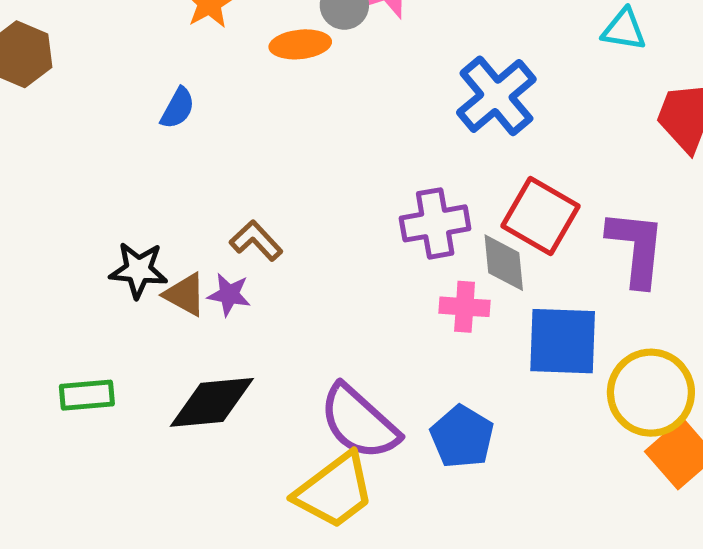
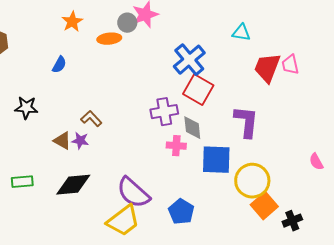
red square: (541, 216) -> (198, 90), moved
black star: (138, 270) -> (26, 108), moved
blue pentagon: (462, 437) -> (181, 212), moved

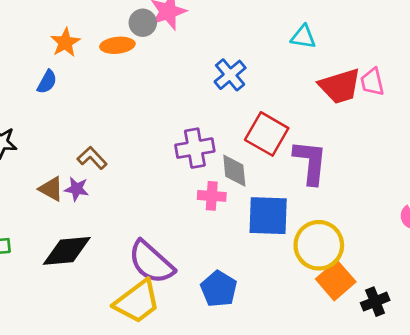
orange star: (72, 22) -> (65, 42), moved
blue cross: (189, 60) -> (230, 75), size x0.7
red trapezoid: (267, 68) -> (340, 86), turned -128
red square: (198, 90) -> (267, 134), moved

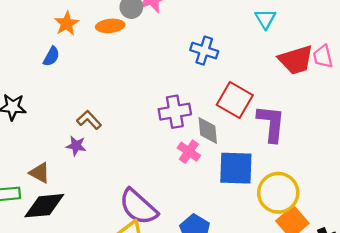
cyan triangle: (303, 37) -> (265, 19), turned 50
blue cross: (230, 75) -> (204, 51), turned -32
brown triangle: (51, 189) -> (40, 173), moved
pink cross: (212, 196) -> (189, 152), turned 30
black diamond: (67, 251) -> (44, 206), moved

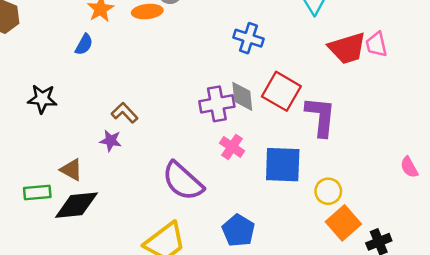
gray diamond: (208, 130) -> (242, 96), moved
yellow circle: (278, 193) -> (328, 191), size x0.6
purple semicircle: (138, 207) -> (183, 181), moved

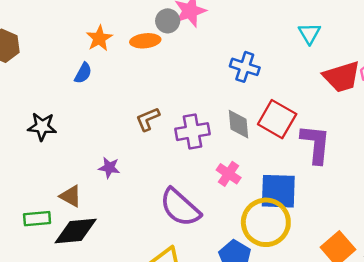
purple cross: (217, 104) -> (193, 132), moved
brown L-shape: (125, 113) -> (148, 119), moved, turned -70
yellow circle: (328, 191) -> (266, 222), moved, size x1.8

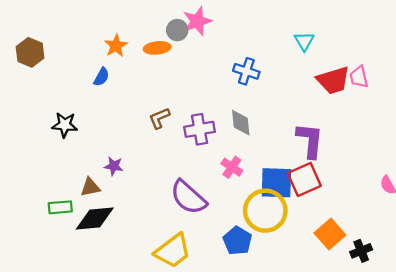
red square: (277, 119) -> (304, 179), moved, turned 36
purple star: (109, 168) -> (114, 166), moved
brown triangle: (71, 196) -> (90, 187), turned -40

